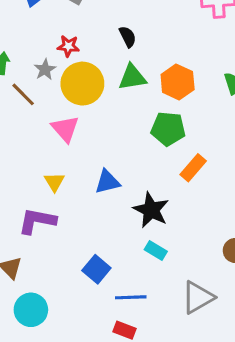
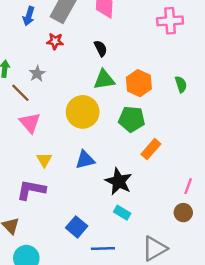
red star: (68, 46) -> (55, 41), moved
yellow circle: (82, 84) -> (83, 112), moved
pink triangle: (65, 129) -> (30, 123), moved

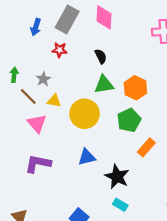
green pentagon: (132, 119) -> (129, 120), turned -30
yellow triangle: (44, 160) -> (54, 101), moved, turned -48
purple L-shape: (31, 190) -> (38, 164), moved

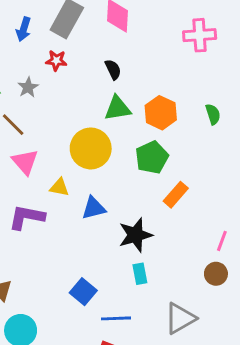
gray star: (43, 79) -> (28, 87), moved
yellow triangle: (54, 101) -> (59, 187), moved
black star: (117, 177) -> (135, 235), turned 30
cyan rectangle: (120, 205) -> (140, 274), turned 48

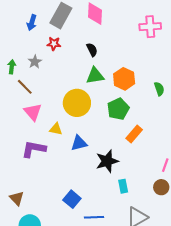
green semicircle: (213, 114) -> (159, 89), moved
cyan rectangle: (140, 274) -> (123, 186), moved

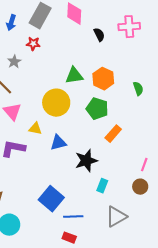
black semicircle: (92, 50) -> (99, 35), moved
green pentagon: (118, 109) -> (97, 109), turned -30
cyan rectangle: (123, 186) -> (102, 186), turned 32
blue square: (72, 199) -> (51, 199), size x1.4

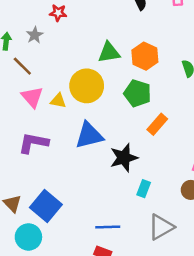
yellow triangle: (35, 129) -> (58, 101), moved
blue triangle: (58, 143) -> (89, 135), size x1.4
blue square: (51, 199) -> (46, 206), moved

